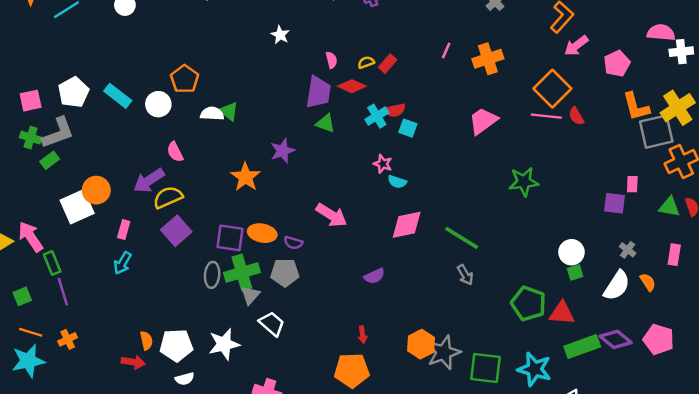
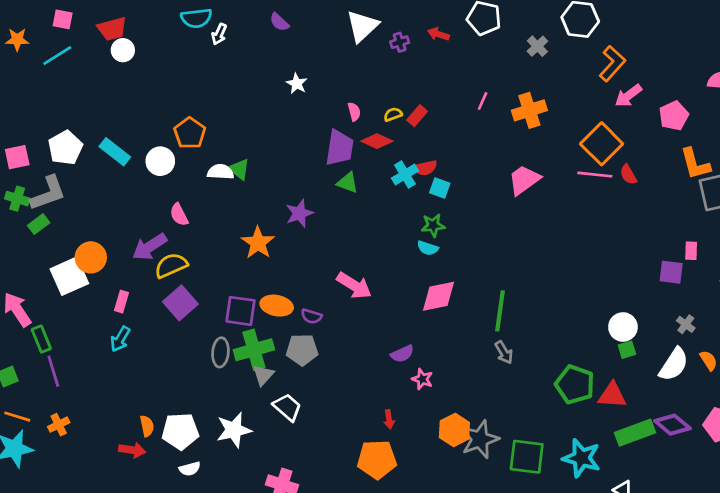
pink star: (383, 164) -> (422, 379), moved
green star: (524, 182) -> (433, 225), moved, size x0.7
green line: (462, 238) -> (500, 311), turned 66

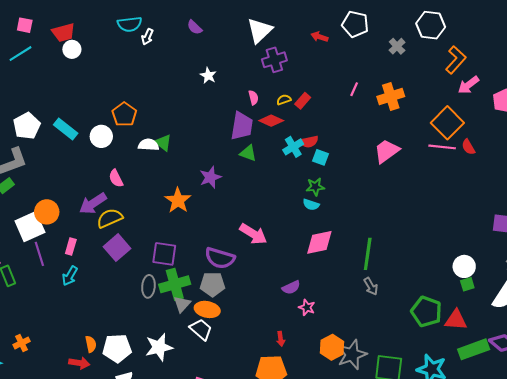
purple cross: (400, 42) -> (274, 60), moved, size x1.6
orange ellipse: (277, 306) -> (207, 309), moved
purple semicircle: (311, 316) -> (220, 258), size x1.8
purple line: (53, 371) -> (39, 254), moved

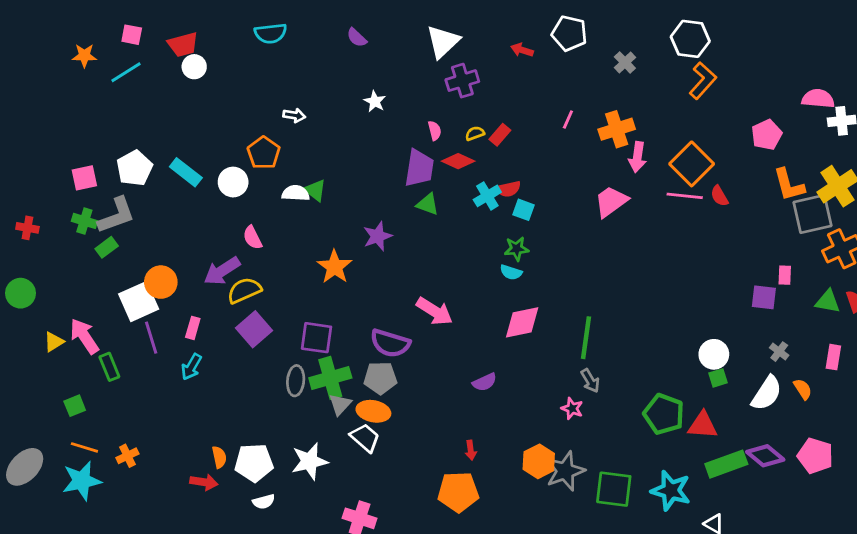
white hexagon: (431, 25) -> (690, 39), moved
white arrow: (147, 37) -> (294, 115), moved, turned -105
pink arrow: (468, 85) -> (637, 157), moved, turned -45
pink star: (307, 307) -> (572, 409), moved

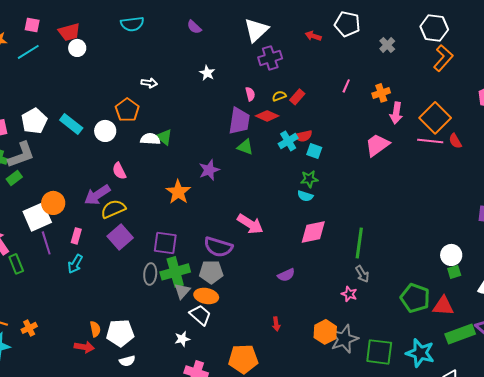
orange cross: (617, 129) -> (381, 93), size x0.7
white star: (310, 461) -> (182, 339), moved, size x0.6
orange pentagon: (458, 492) -> (243, 359), moved

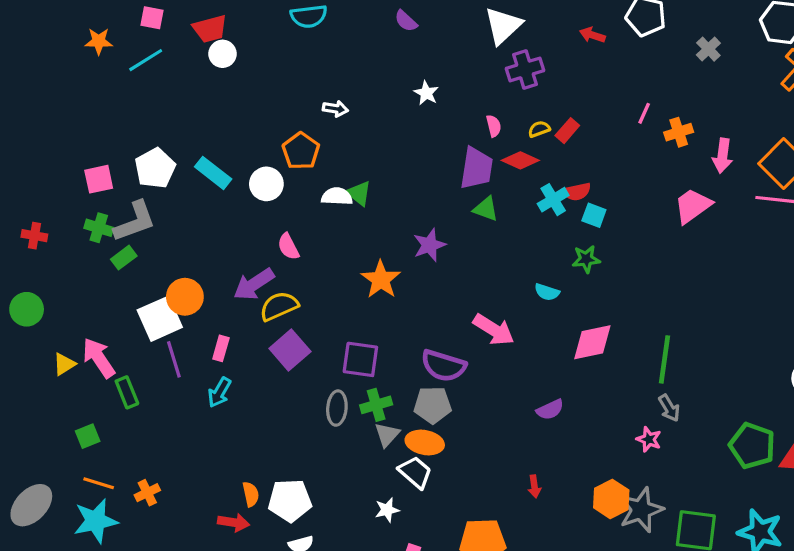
orange cross: (381, 93) -> (679, 132), moved
cyan semicircle: (305, 196) -> (547, 292), moved
green cross: (175, 272) -> (376, 405), size x0.7

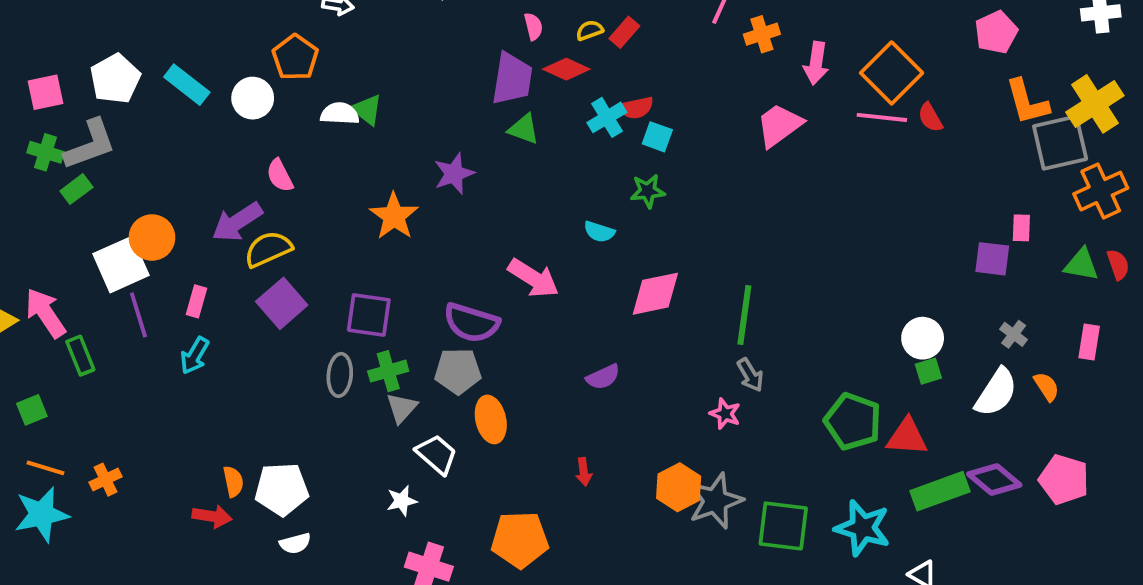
orange ellipse: (425, 442) -> (491, 419), moved, turned 66

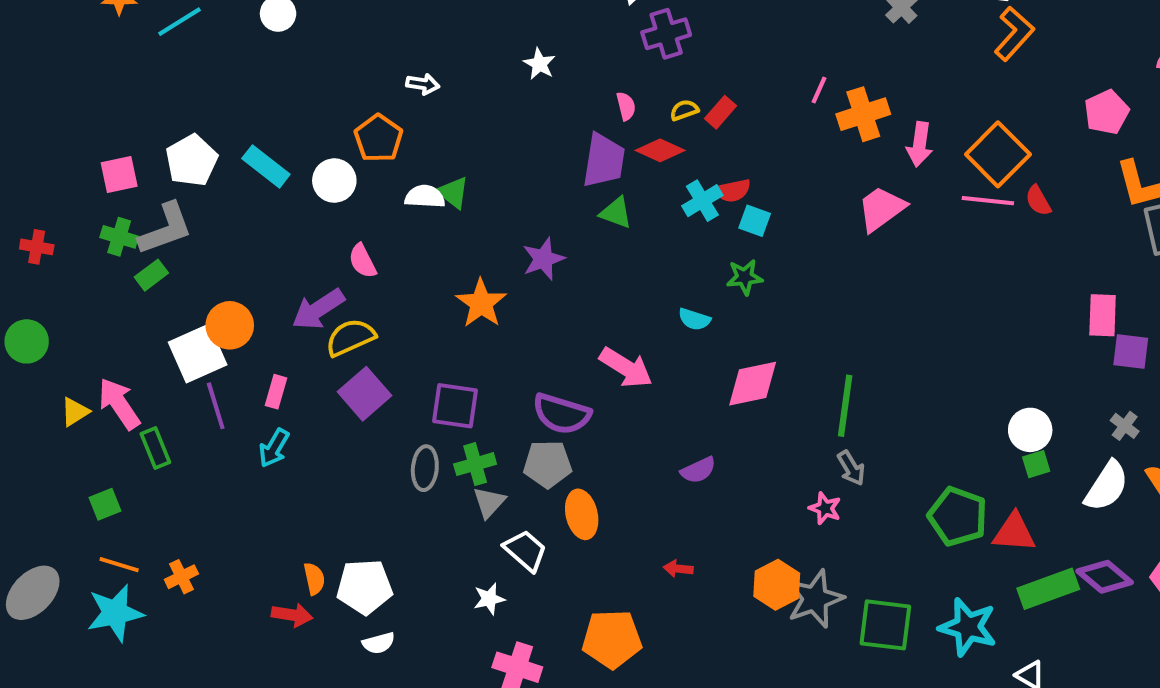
orange cross: (762, 34) -> (863, 114), size x1.4
pink rectangle: (1021, 228) -> (1103, 315), moved, size x1.5
purple square: (992, 259) -> (1131, 351), moved
red arrow: (584, 472) -> (678, 569), turned 104

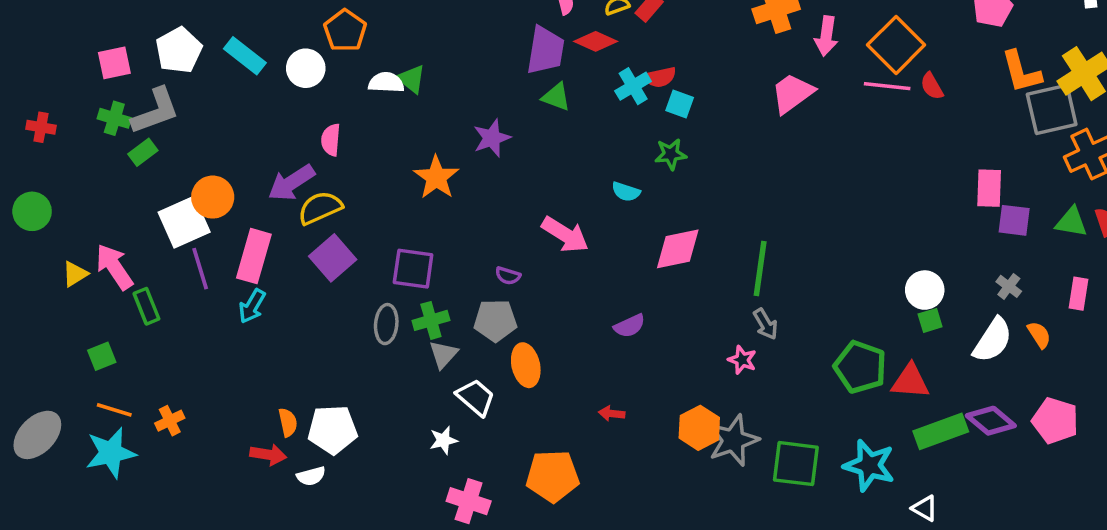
pink semicircle: (362, 261) -> (331, 140), turned 32
pink rectangle: (276, 392) -> (254, 256), size x1.8
purple semicircle: (562, 414) -> (508, 276), size x0.5
white semicircle: (379, 643) -> (311, 476), moved

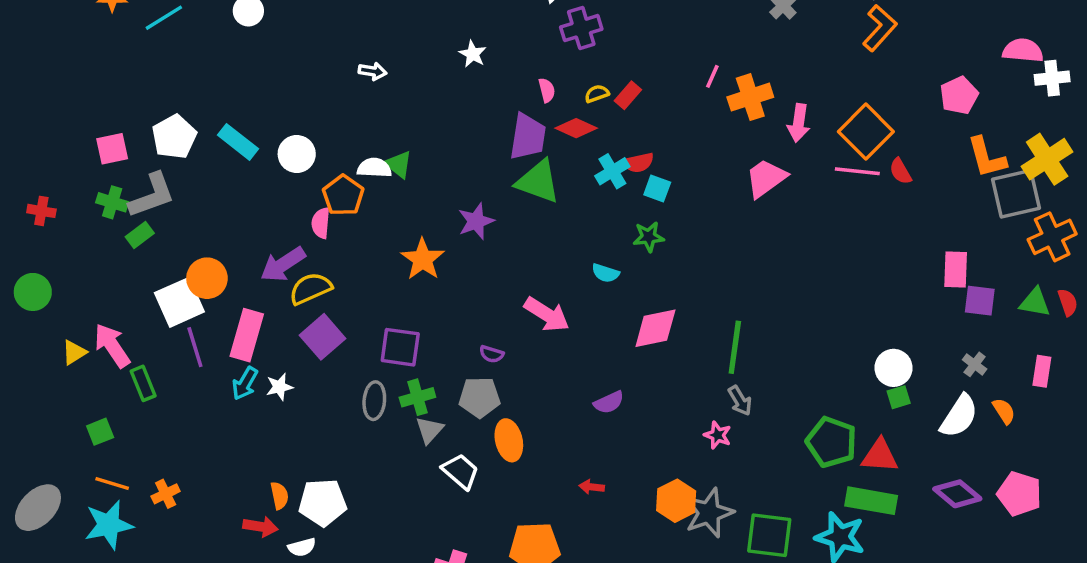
orange pentagon: (345, 31) -> (343, 195), moved
green triangle: (556, 97) -> (538, 182), size x1.6
green rectangle: (941, 431) -> (871, 501), moved, turned 30
white star: (443, 440) -> (279, 387), moved

